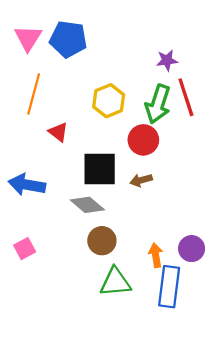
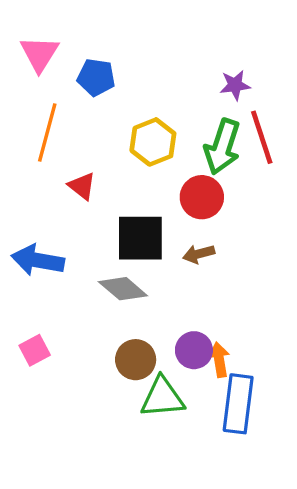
blue pentagon: (68, 39) -> (96, 77), moved, size x0.7
brown circle: (102, 241) -> (136, 360), moved
purple circle: (192, 249) -> (194, 350), moved

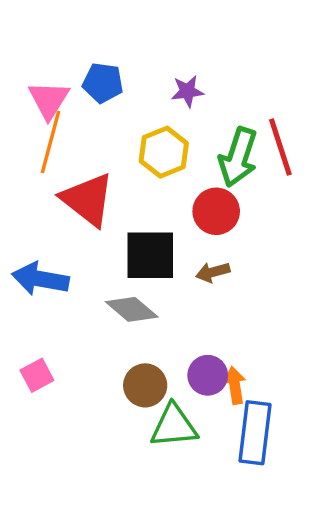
pink triangle: (39, 54) -> (49, 100), moved
purple star: (235, 85) -> (187, 91), moved
red triangle: (82, 186) -> (88, 199), size x1.8

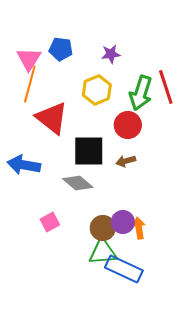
pink square: (37, 375) -> (50, 222), moved
brown circle: (145, 385) -> (103, 228), moved
blue rectangle: (255, 433) -> (124, 269), moved, turned -72

